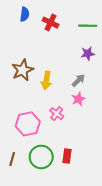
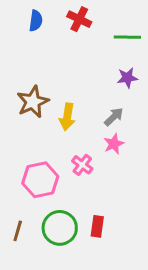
red cross: (50, 23) -> (79, 19), moved

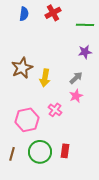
red cross: (79, 19) -> (53, 13), turned 35

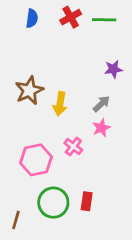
green line: (85, 25) -> (104, 20), moved
brown line: (12, 154) -> (16, 220), moved

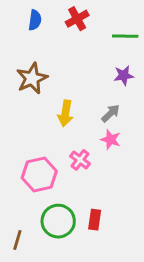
green line: (104, 20) -> (125, 36), moved
brown star: (29, 90) -> (32, 78), moved
pink star: (101, 128) -> (111, 140), turned -30

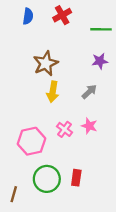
brown star: (32, 78) -> (46, 63), moved
pink star: (111, 140) -> (89, 126), moved

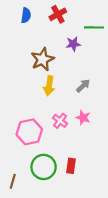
purple star: (100, 61) -> (73, 44), moved

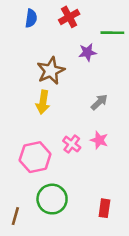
yellow arrow: (49, 86) -> (43, 102), moved
red rectangle: (71, 166) -> (104, 208), moved

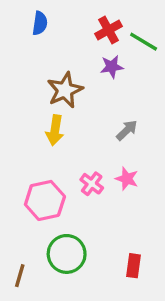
red cross: (69, 17) -> (108, 30), moved
green line: (112, 33) -> (144, 42), turned 30

